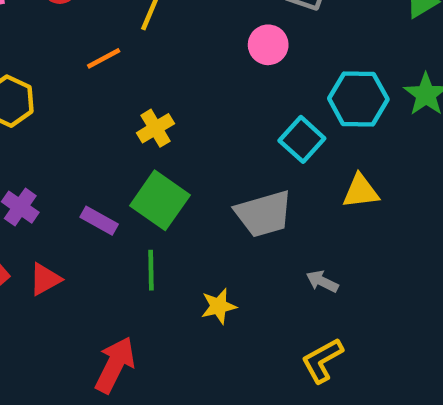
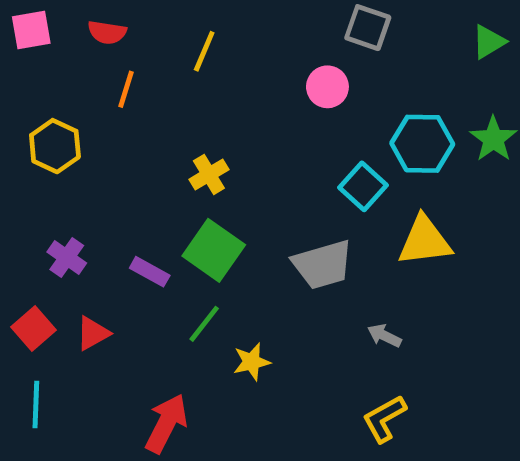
orange line: (104, 58) -> (126, 89), moved, turned -45
yellow triangle: (361, 191) -> (425, 241), size x1.4
green line: (151, 270) -> (204, 324), turned 39
yellow star: (219, 306) -> (252, 362), moved

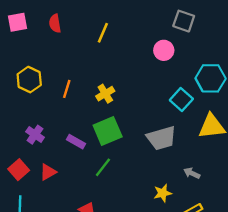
red semicircle: (107, 32) -> (55, 23), turned 72
orange line: (126, 89) -> (67, 89), moved
green square: (214, 250) -> (108, 131), turned 32
yellow star: (252, 362) -> (163, 193), moved

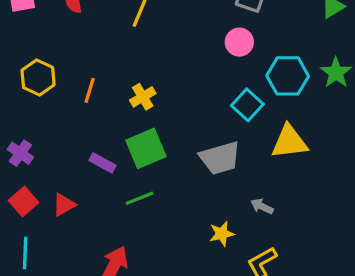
pink circle: (164, 50) -> (239, 42), moved
purple cross: (35, 135) -> (20, 153), moved
green line: (103, 167) -> (139, 198), turned 30

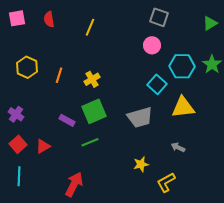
gray arrow: (262, 206) -> (178, 147), moved

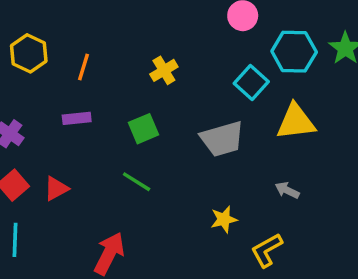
yellow cross: (92, 79) -> (164, 70), moved
green square: (94, 111) -> (143, 129), size x0.7
purple rectangle: (67, 120) -> (77, 118), moved, turned -35
green line: (90, 142) -> (137, 182), turned 54

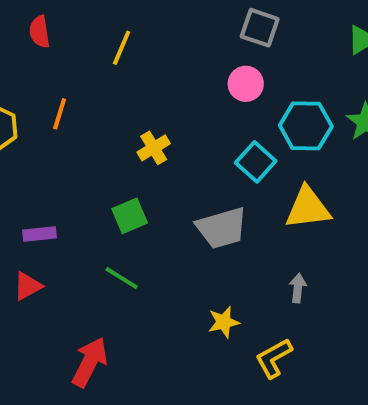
orange line: (84, 67) -> (60, 114), moved
purple rectangle: (77, 118) -> (40, 234), moved
gray arrow: (287, 190) -> (298, 288), turned 70

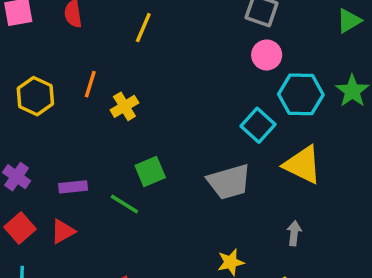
pink circle: (246, 84) -> (267, 55), moved
yellow cross: (154, 148) -> (124, 106), moved
yellow triangle: (308, 208) -> (303, 165), turned 33
green line: (122, 278) -> (124, 204), moved

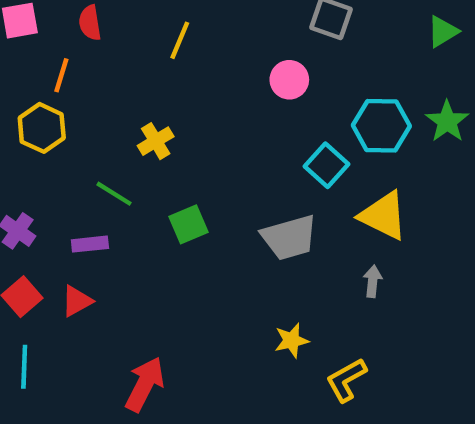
pink circle: (267, 55) -> (289, 80), moved
orange line: (90, 84) -> (61, 75), moved
green line: (124, 204) -> (114, 194), moved
gray arrow: (294, 233) -> (373, 281), moved

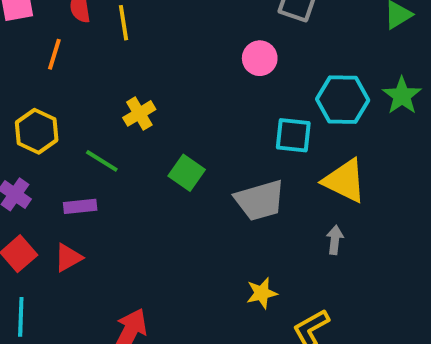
yellow line: (180, 40) -> (123, 23), moved, turned -32
yellow hexagon: (42, 128) -> (37, 131), moved
cyan square: (327, 165) -> (293, 135), turned -36
green square: (189, 224) -> (187, 173), moved, turned -32

